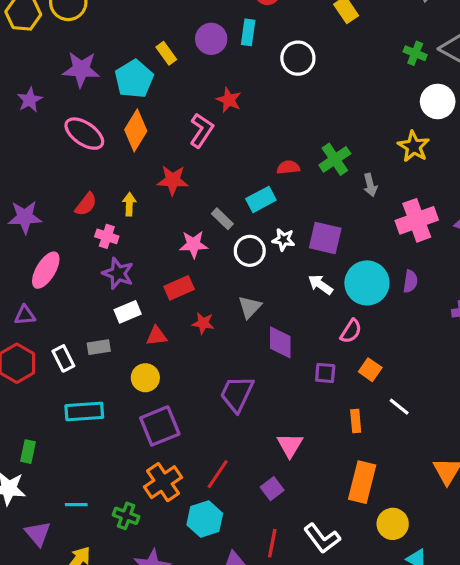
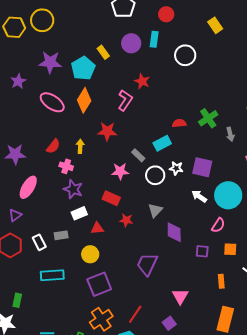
red rectangle: (179, 288) -> (111, 198), turned 48
purple triangle: (25, 315) -> (15, 215), turned -32
orange square: (370, 370) -> (230, 249), turned -32

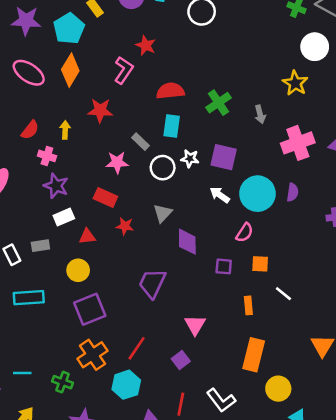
green cross: (208, 118) -> (218, 103), moved
red semicircle: (179, 123) -> (170, 91), moved, size x1.5
cyan rectangle: (162, 143) -> (172, 126), turned -54

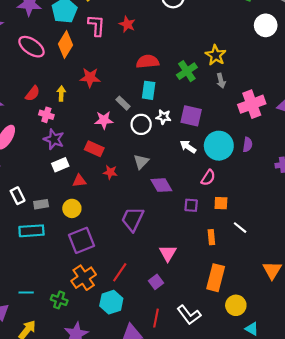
pink L-shape: (124, 70) -> (96, 25), moved, turned -30
yellow star: (295, 83) -> (216, 55), moved
purple diamond: (187, 242) -> (161, 185), turned -30
gray rectangle: (40, 246) -> (41, 204), moved

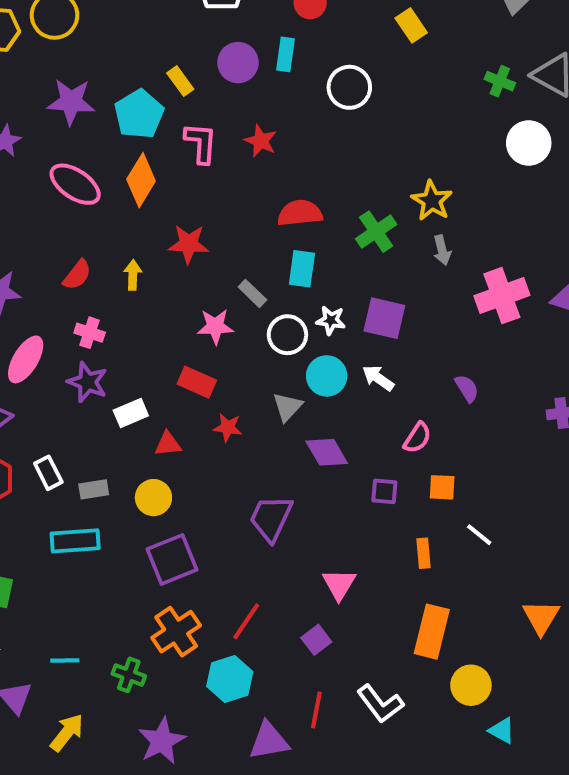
pink cross: (46, 115) -> (90, 333), moved
purple star: (54, 139) -> (87, 382), moved
purple semicircle: (248, 145) -> (467, 388), moved, turned -40
cyan circle: (219, 146) -> (327, 376), moved, size x0.7

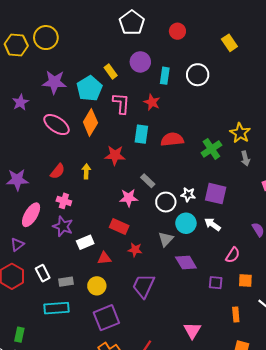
cyan rectangle: (285, 54) -> (165, 76), moved
cyan rectangle: (302, 269) -> (141, 134), moved
purple trapezoid: (271, 518) -> (144, 286), moved

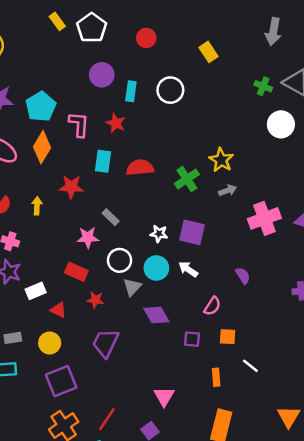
yellow rectangle: (111, 72) -> (57, 21), moved
gray arrow: (245, 159) -> (228, 190), turned -96
white circle: (166, 202) -> (120, 260), moved
red triangle: (104, 258) -> (59, 310), turned 32

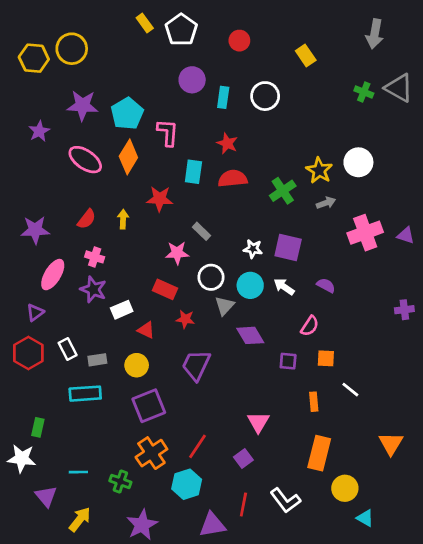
red star: (116, 123) -> (227, 143), moved
white circle: (281, 124) -> (358, 162), moved
purple semicircle: (243, 276) -> (326, 285), moved, turned -30

